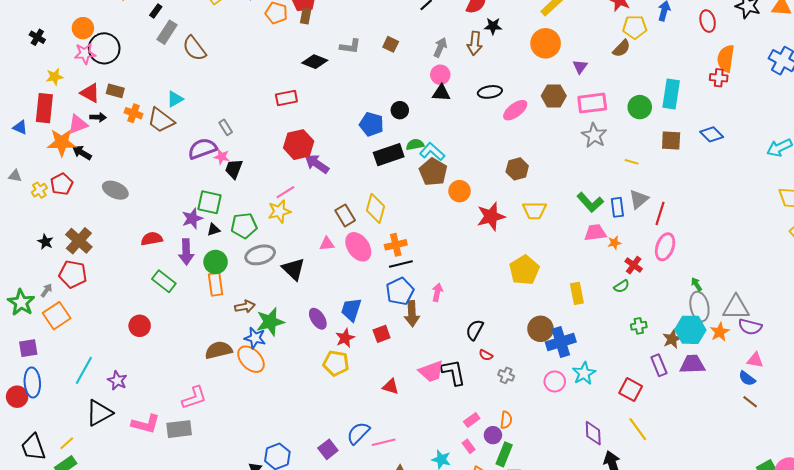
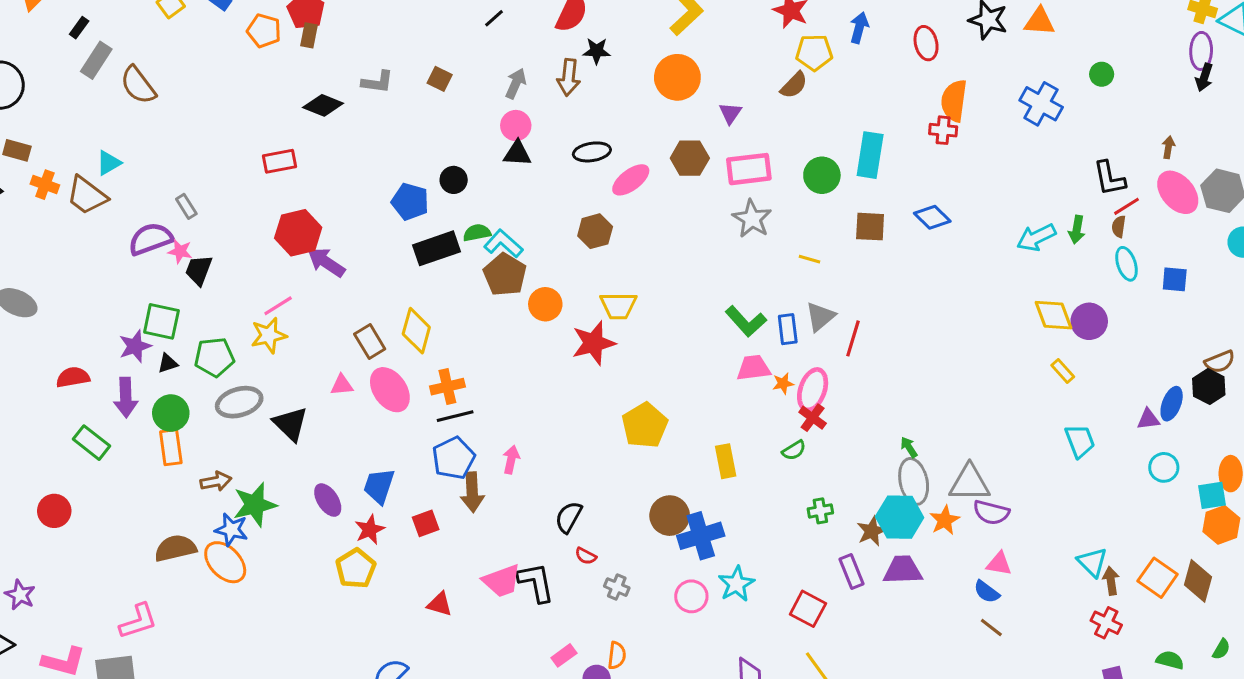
brown hexagon: (517, 169) -> (595, 231), moved
yellow trapezoid: (534, 210) -> (618, 306), moved
pink ellipse: (665, 247) -> (813, 390), moved
yellow pentagon: (336, 363) -> (356, 568), turned 30

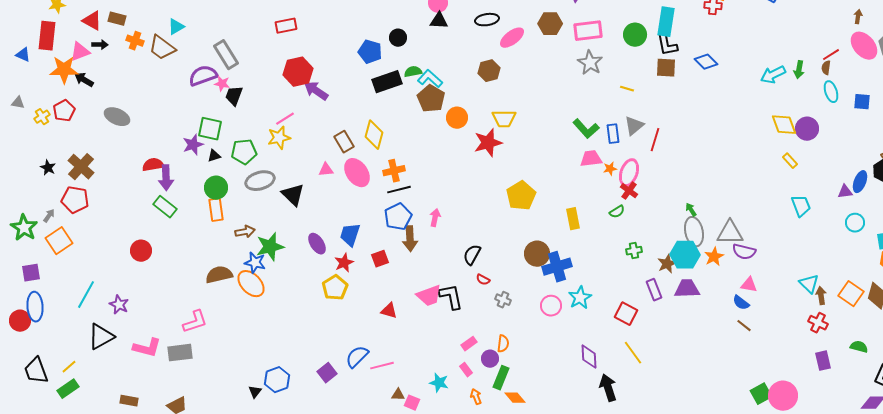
black L-shape: (1109, 178) -> (667, 45), moved
gray rectangle: (186, 206) -> (226, 55), size x1.8
purple arrow: (126, 397) -> (166, 178), moved

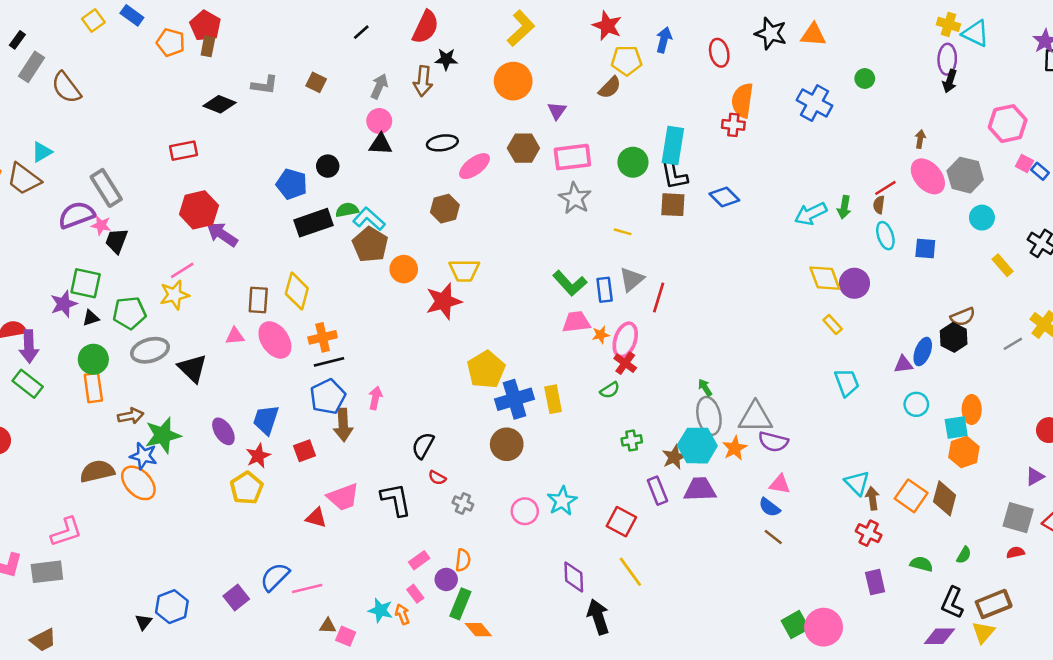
brown rectangle: (344, 142) -> (258, 300), turned 35
blue cross: (557, 267) -> (514, 399), moved
pink trapezoid: (429, 296) -> (343, 497), moved
orange arrow: (476, 397) -> (402, 614), moved

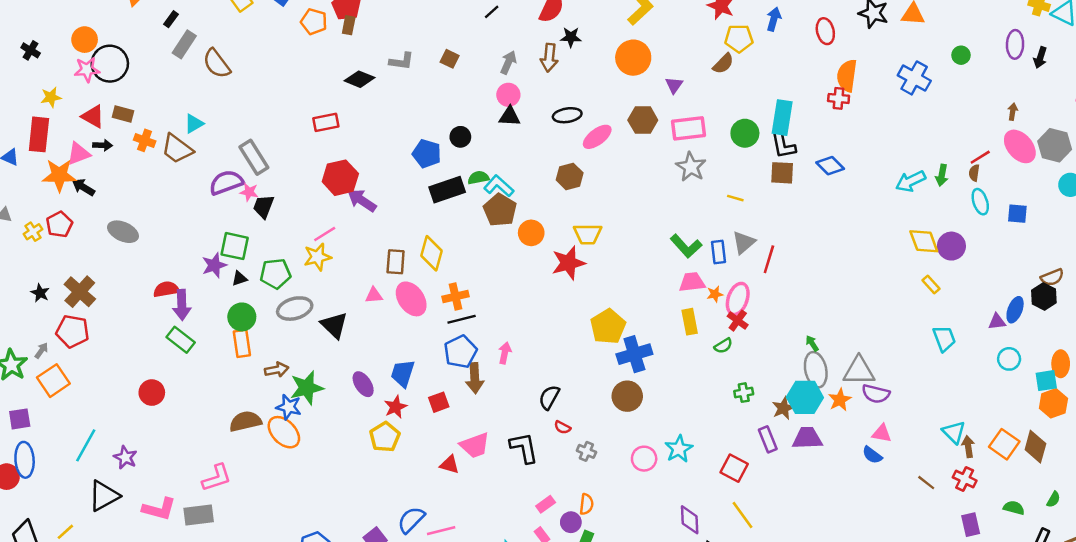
purple ellipse: (947, 59) -> (1015, 44), moved
yellow rectangle: (553, 399) -> (690, 322), moved
brown line: (773, 537) -> (926, 483), moved

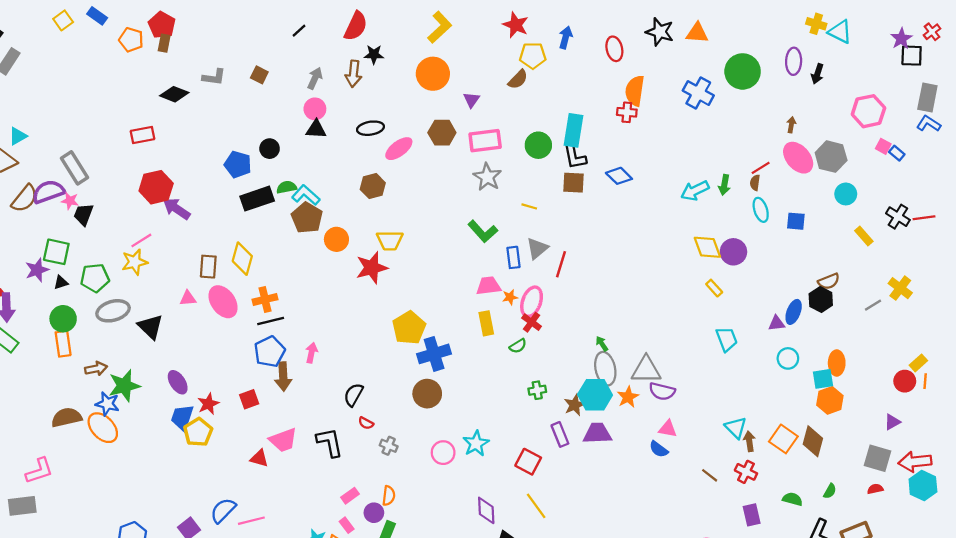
green circle: (961, 55) -> (743, 71), size x2.0
brown semicircle: (217, 64) -> (25, 199), moved, turned -104
green L-shape: (686, 246) -> (483, 231), moved
blue trapezoid: (403, 373) -> (182, 417), moved

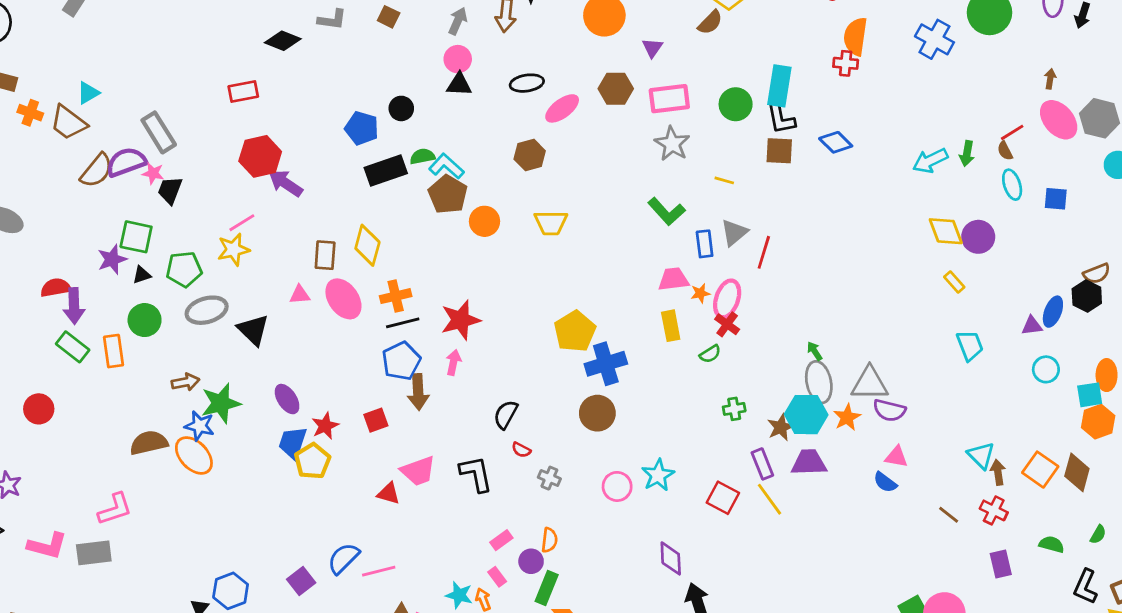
brown semicircle: (755, 183) -> (1005, 151), turned -35
red star: (372, 268) -> (461, 320), moved
orange rectangle: (63, 344) -> (114, 351), moved
yellow line: (536, 506) -> (769, 499), moved

